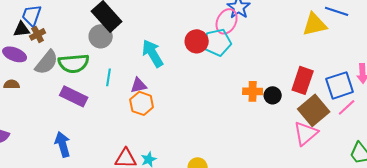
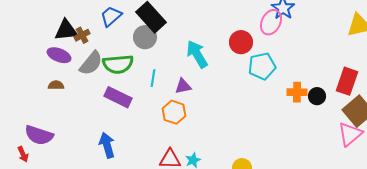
blue trapezoid: (32, 15) -> (111, 16), moved, turned 30
black triangle: (22, 29) -> (66, 30), size x1.4
cyan pentagon: (218, 42) -> (262, 66), moved
orange hexagon: (142, 103) -> (174, 112), moved

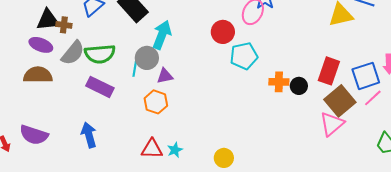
brown cross: (82, 35) -> (64, 25), turned 35
gray circle: (145, 37) -> (147, 58), moved
cyan arrow: (197, 54) -> (162, 35), moved, turned 52
brown semicircle: (56, 85) -> (38, 75), size x1.8
purple semicircle: (39, 135) -> (34, 135), moved

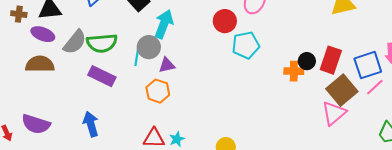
brown cross: (64, 25) -> (19, 14), moved
orange cross: (279, 82) -> (294, 71), moved
black circle: (299, 86) -> (307, 61), moved

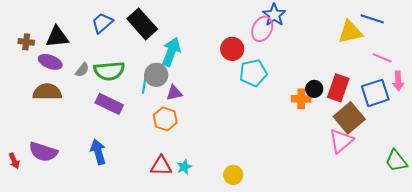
gray semicircle: (75, 42) -> (82, 70), size x0.6
pink line: (375, 87) -> (382, 58), moved, turned 66

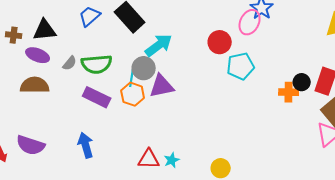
cyan arrow: (171, 52) -> (159, 45), turned 32
purple triangle: (174, 93) -> (162, 86), size x1.5
orange hexagon: (165, 119) -> (133, 94), moved

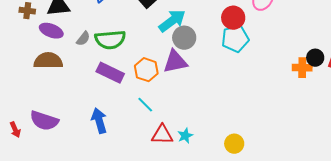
cyan pentagon: (241, 66) -> (235, 39), moved
gray circle: (144, 68) -> (184, 38), moved
cyan line: (132, 78) -> (145, 105), moved, turned -54

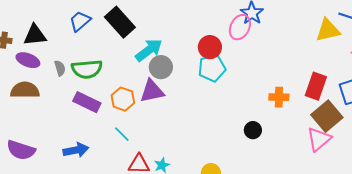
gray semicircle: (83, 39) -> (60, 68), turned -56
black circle: (315, 58) -> (253, 130), moved
blue arrow: (99, 121) -> (76, 150), turned 95

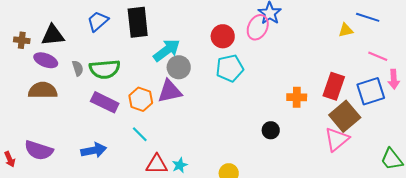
black rectangle: (120, 22) -> (138, 22), turned 36
yellow triangle: (328, 30) -> (346, 30), size x0.6
red circle: (210, 47) -> (223, 36), moved

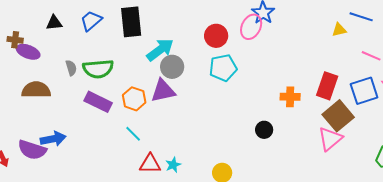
black triangle: (53, 35) -> (54, 23), moved, size x0.7
purple ellipse: (46, 60) -> (28, 52), moved
blue arrow: (94, 150) -> (53, 139), moved

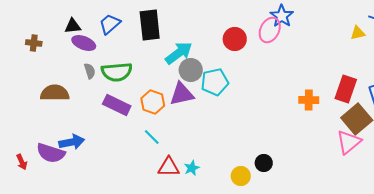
purple ellipse: (28, 52) -> (84, 43), moved
cyan pentagon: (223, 68) -> (215, 82), moved
black circle: (264, 130) -> (264, 163), moved

